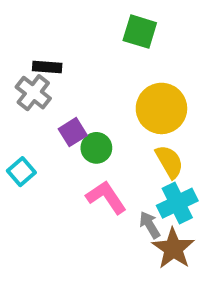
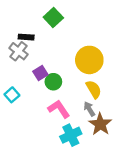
green square: (140, 32) -> (53, 17), moved, turned 30
cyan cross: (177, 203) -> (71, 135), moved
gray arrow: (150, 225) -> (89, 109), moved
brown star: (173, 248) -> (100, 124), moved

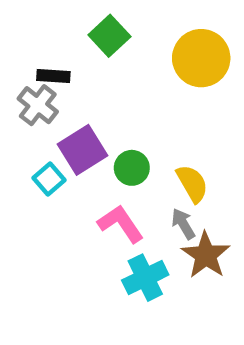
yellow circle: (89, 60) -> (201, 58), moved
purple square: (40, 73) -> (83, 150), size x1.5
green circle: (53, 82) -> (132, 168), moved
cyan square: (12, 95) -> (49, 179), moved

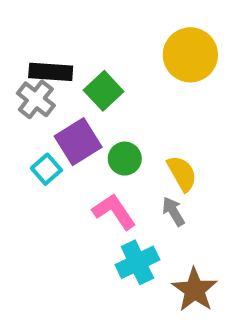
green square: (109, 36) -> (104, 91), moved
black rectangle: (53, 76) -> (51, 72), size x1.4
brown star: (206, 255) -> (195, 290), moved

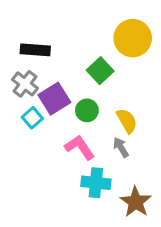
green square: (104, 91) -> (100, 71), moved
gray cross: (36, 99) -> (25, 84), moved
cyan cross: (137, 262) -> (96, 183), turned 32

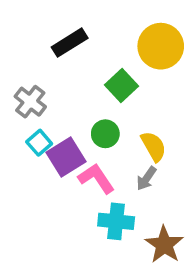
black rectangle: (35, 50) -> (70, 43), moved, turned -36
purple square: (54, 99) -> (66, 157), moved
gray arrow: (121, 147) -> (146, 178), turned -114

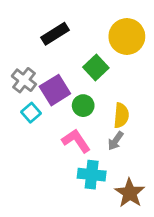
yellow semicircle: (154, 146) -> (121, 115), turned 35
purple square: (66, 157) -> (55, 90), moved

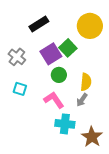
purple square: (55, 90) -> (51, 54), moved
cyan square: (31, 113) -> (20, 89), moved, turned -32

